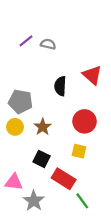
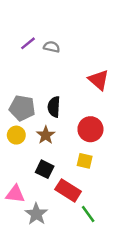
black semicircle: (60, 86) -> (54, 107), moved

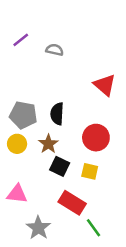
purple line: (28, 43) -> (21, 40), moved
black square: (45, 169) -> (60, 166), moved
pink triangle: (15, 194) -> (17, 194), moved

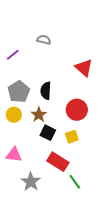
purple line: (21, 40) -> (13, 55), moved
gray pentagon: (23, 115) -> (19, 92), turned 30
yellow square: (90, 171) -> (72, 137), turned -32

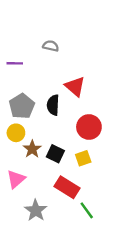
purple line: (13, 55) -> (15, 63), turned 40
red triangle: (84, 68) -> (75, 86), moved
brown star: (39, 115) -> (32, 149), moved
pink triangle: (14, 155) -> (16, 179), turned -48

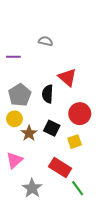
black square: (55, 154) -> (52, 128), moved

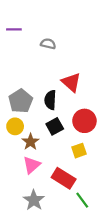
purple line: (13, 57) -> (14, 29), moved
black square: (52, 128) -> (55, 126), moved, turned 35
pink triangle: (14, 160) -> (32, 165), moved

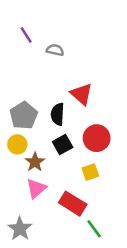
purple line: (14, 29) -> (26, 35), moved, turned 56
gray star: (34, 200) -> (20, 229), moved

